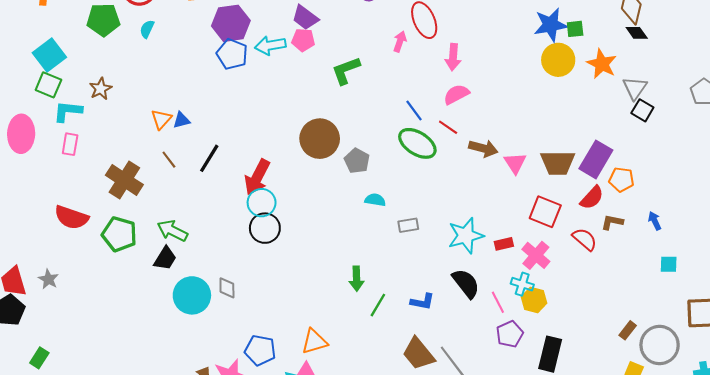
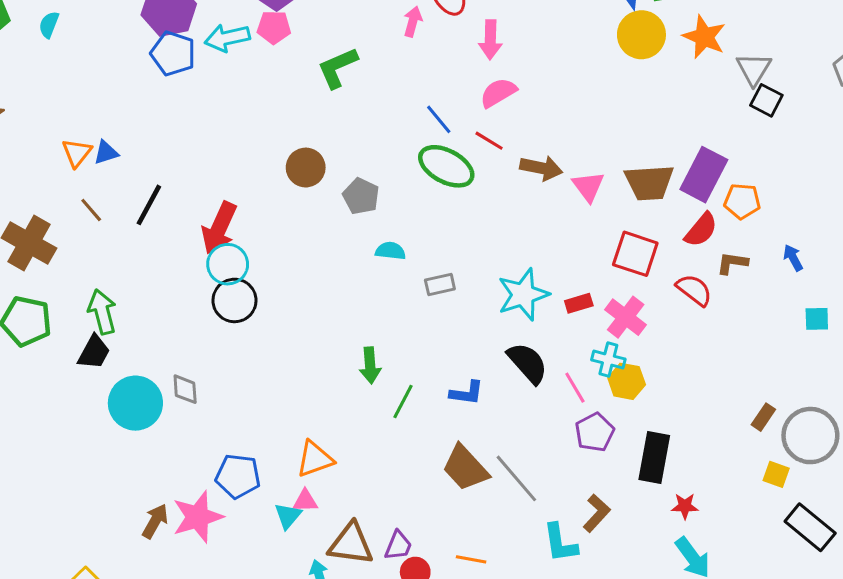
brown circle: (320, 139) -> (306, 168), size x0.7
green arrow: (172, 231) -> (102, 312), turned 52

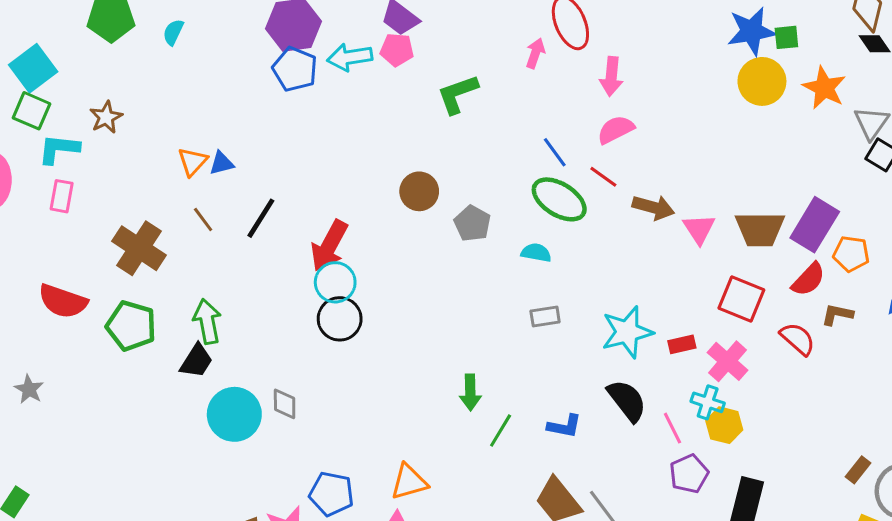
cyan semicircle: (390, 251) -> (536, 253), moved

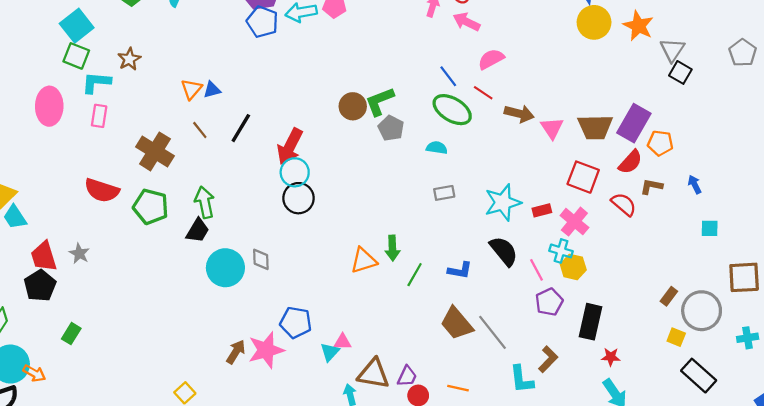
pink arrow: (611, 76) -> (467, 22), moved, turned 112
green L-shape: (458, 94) -> (380, 101), moved
orange triangle: (409, 482) -> (364, 261), moved

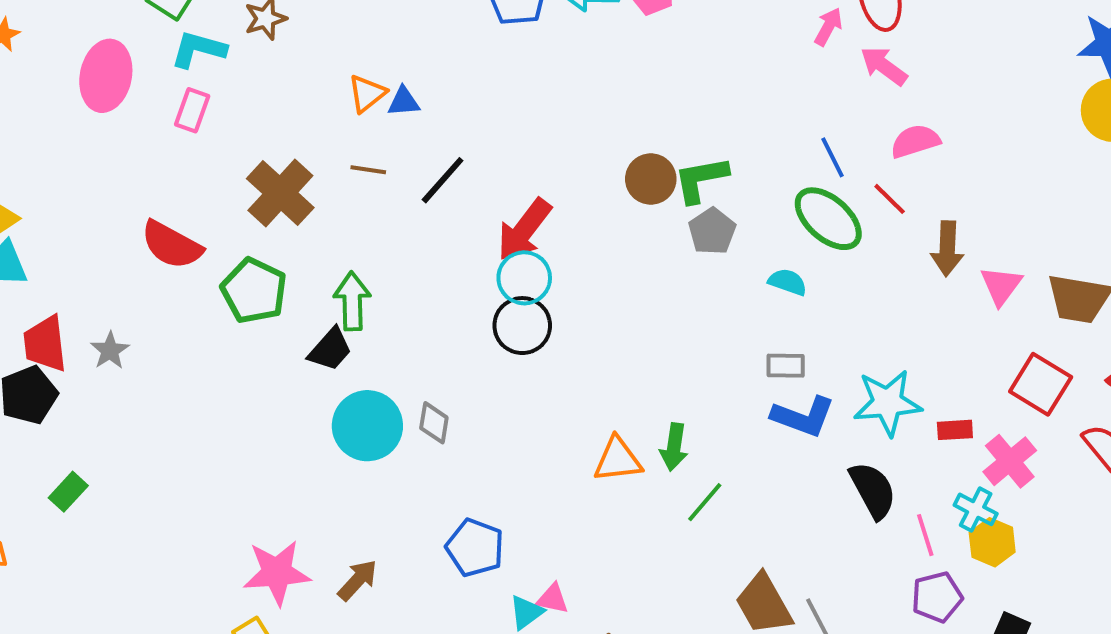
brown arrow: (519, 114) -> (947, 249), turned 68
brown line: (200, 130) -> (368, 170), turned -54
blue L-shape: (460, 270) -> (803, 417), moved, size x1.4
pink star: (266, 350) -> (277, 573), moved

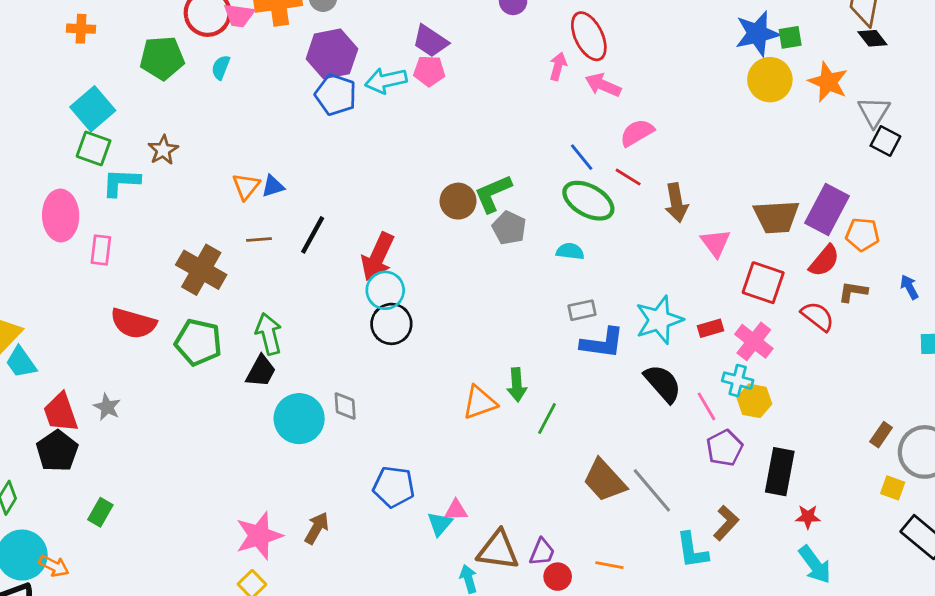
pink rectangle: (192, 110) -> (101, 250), moved
pink triangle: (1001, 286) -> (716, 243), moved

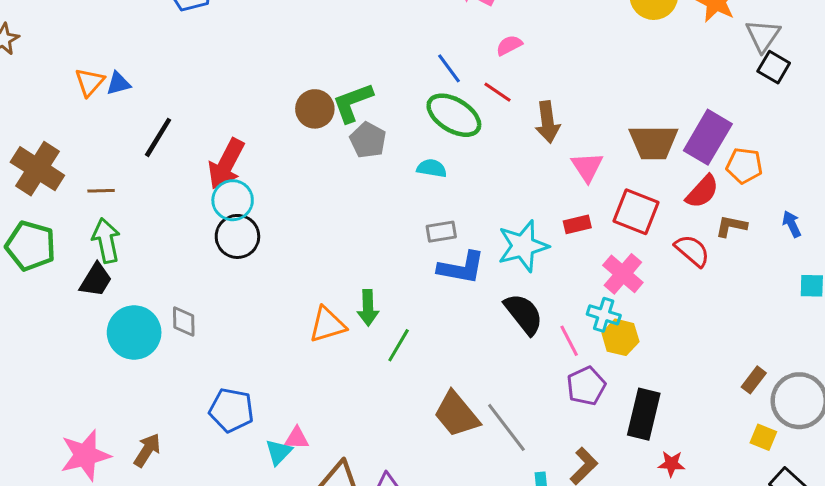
pink semicircle: (637, 133) -> (509, 45), size x0.7
brown line: (259, 239) -> (101, 191), moved
red rectangle: (711, 328) -> (577, 224), moved

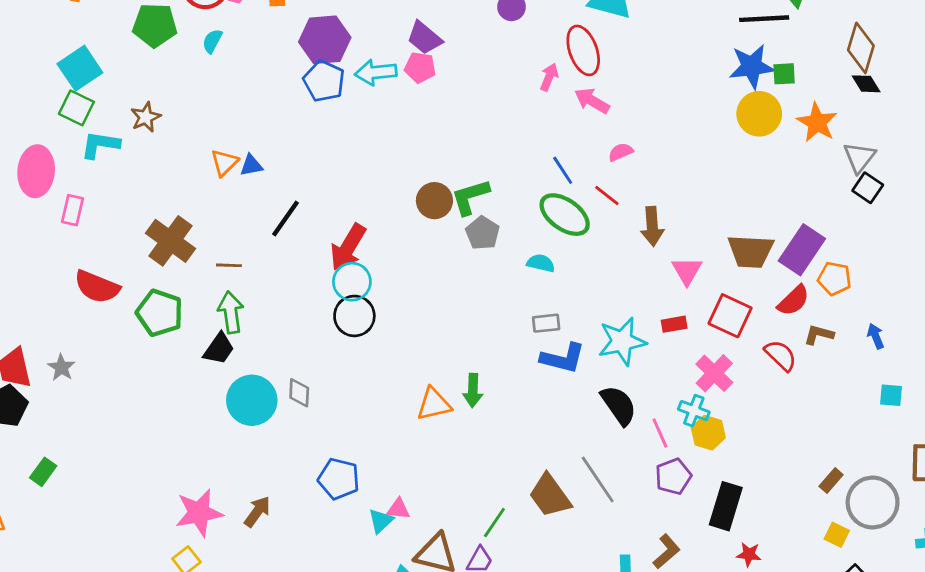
green line: (399, 345) -> (494, 523), moved
gray line: (506, 427) -> (598, 480), moved

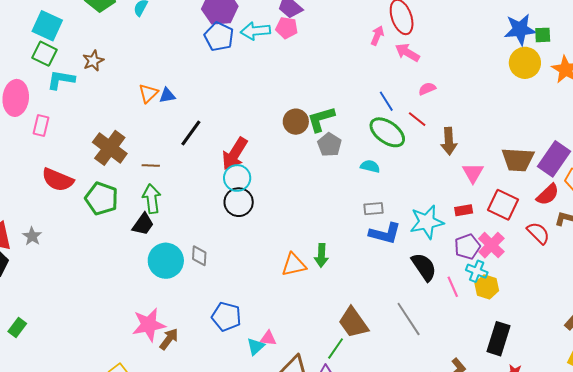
cyan square: (80, 68) -> (47, 26), turned -32
green rectangle: (43, 472) -> (17, 327), moved
purple pentagon: (673, 476) -> (467, 247), moved
brown trapezoid: (550, 496) -> (353, 323), moved
pink star: (199, 513) -> (149, 325), moved

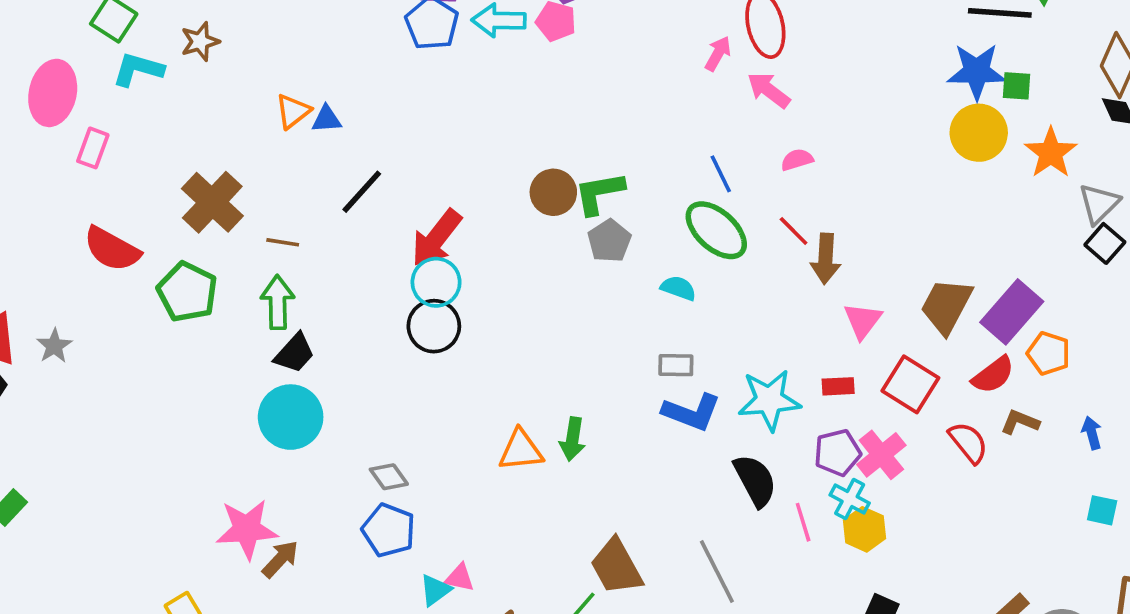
red line: (417, 119) -> (794, 231), moved
brown trapezoid: (518, 160) -> (946, 306), turned 108
black trapezoid: (143, 224) -> (294, 353), moved
gray diamond: (199, 256) -> (389, 477), moved, turned -45

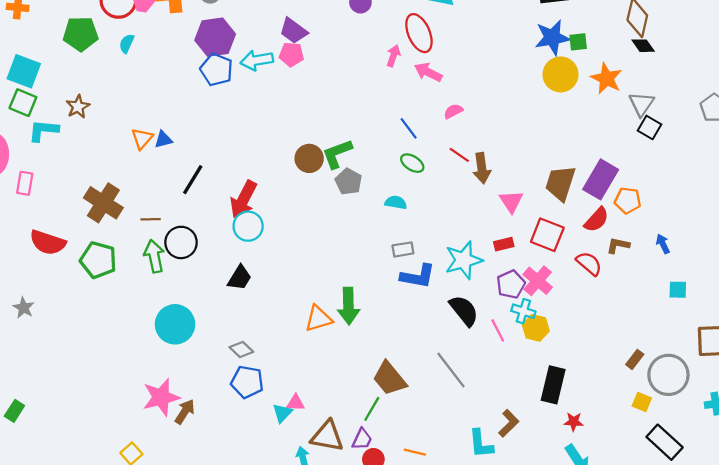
green ellipse: (716, 230) -> (412, 163), size x0.6
black circle: (434, 326) -> (181, 242), moved
black trapezoid: (294, 353) -> (240, 278), moved
green arrow: (573, 439) -> (349, 306), size x1.4

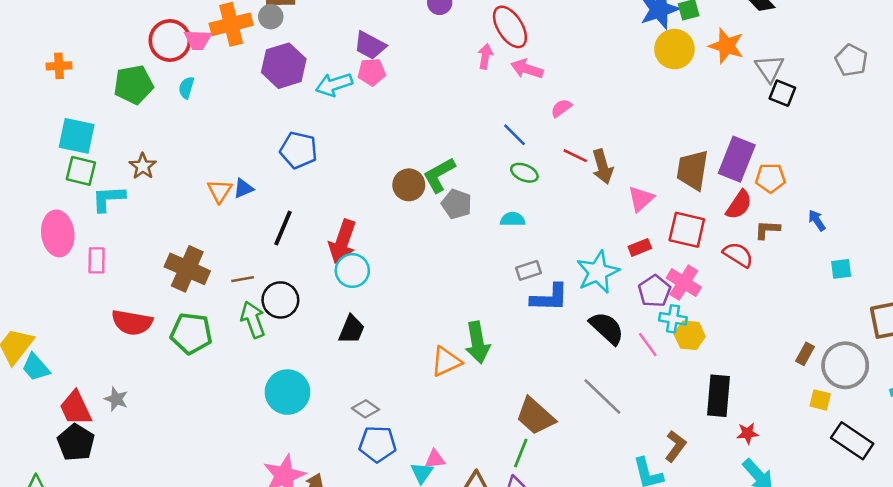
blue pentagon: (216, 70) -> (299, 150), moved
pink triangle: (511, 201) -> (641, 199), turned 30

